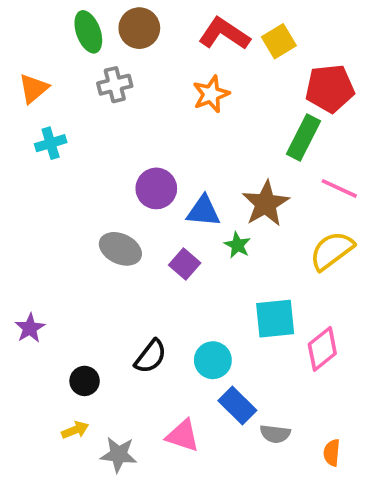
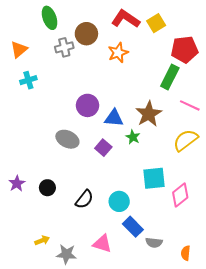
brown circle: (139, 28) -> (86, 34), moved
black circle: (85, 381) -> (47, 188), moved

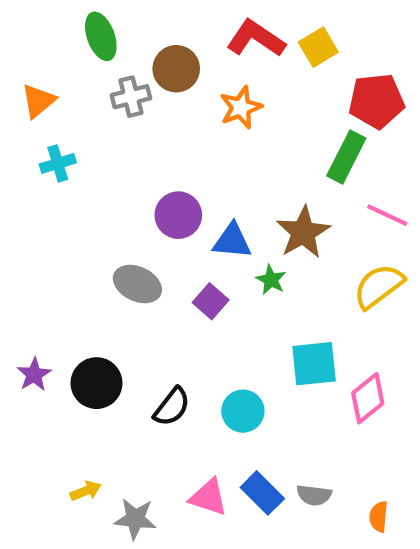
black circle: (47, 188) -> (97, 383), size x1.5
blue rectangle: (133, 227) -> (262, 493), moved

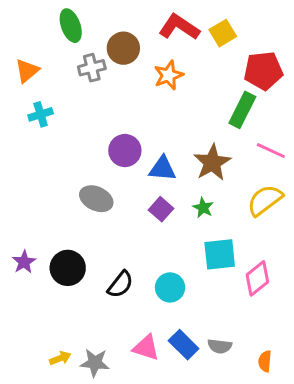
green star: (271, 280) -> (203, 208), moved
purple square: (211, 301) -> (161, 209), moved
yellow arrow: (86, 491) -> (60, 358), moved

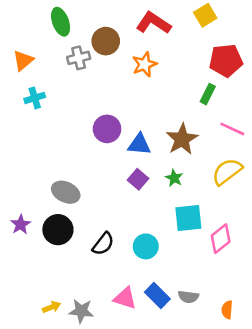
yellow square: (223, 33) -> (205, 15), moved
green rectangle: (242, 110) -> (208, 94), size x0.7
gray ellipse: (96, 199) -> (66, 192), moved

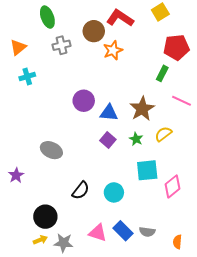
brown circle: (106, 41) -> (94, 31), moved
yellow semicircle: (227, 172) -> (163, 134), moved, size x0.7
black circle: (58, 230) -> (45, 217), moved

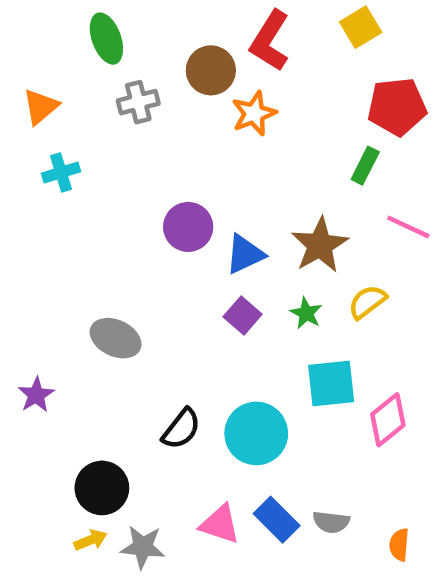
red L-shape: (120, 18) -> (270, 41), turned -92
blue triangle: (109, 113) -> (245, 254), turned -30
cyan circle: (114, 192) -> (256, 433), size x1.4

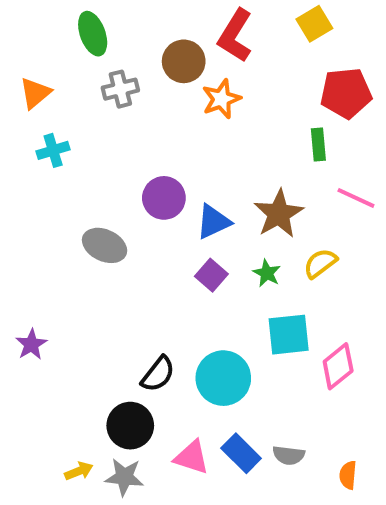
green rectangle: (365, 166) -> (318, 144), turned -32
gray ellipse: (116, 338) -> (105, 245), moved
black circle: (102, 488) -> (130, 426), moved

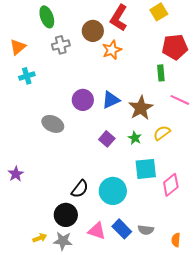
blue triangle: (213, 222) -> (111, 100), moved

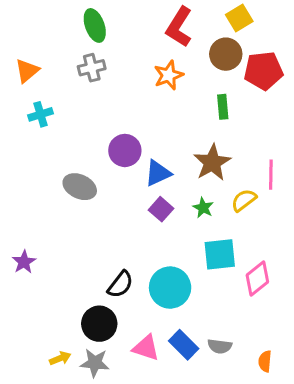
green ellipse: (47, 17) -> (95, 25), moved
brown circle: (93, 31) -> (226, 54), moved
green rectangle: (161, 73) -> (223, 107), moved
blue triangle: (111, 100) -> (158, 173), moved
pink line: (180, 100) -> (271, 175), moved, turned 66

